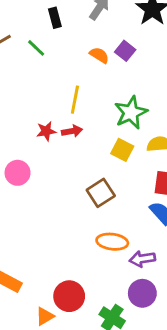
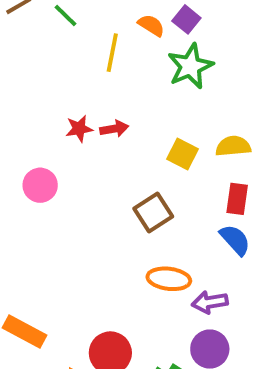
yellow line: (75, 100) -> (112, 53), moved
green star: (131, 113) -> (190, 66), moved

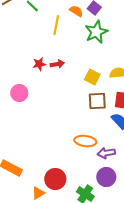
brown square: (153, 213) -> (97, 101), moved, turned 30

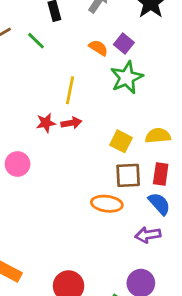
yellow line: (56, 25) -> (70, 90), moved
orange ellipse: (85, 141) -> (107, 204), moved
purple arrow: (106, 153) -> (148, 235), moved

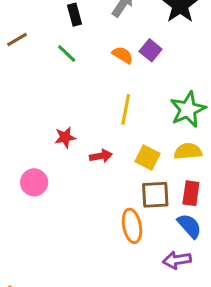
green line: (36, 41) -> (67, 53), moved
green star: (127, 78) -> (188, 109), moved
yellow line: (70, 90) -> (126, 109), moved
red arrow: (71, 123) -> (101, 156), moved
orange ellipse: (107, 204) -> (132, 226), turned 72

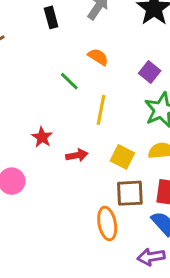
purple square: (151, 50) -> (150, 72), moved
green line: (67, 53) -> (69, 81), moved
red star: (65, 137) -> (42, 137), turned -30

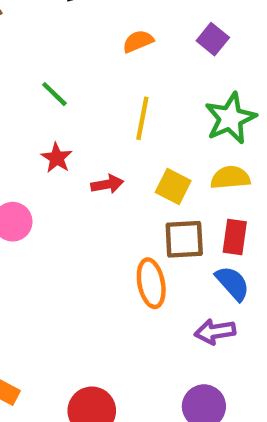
orange semicircle: (98, 57) -> (138, 41), turned -55
purple square: (150, 72) -> (213, 39), moved
green line: (69, 81) -> (54, 94), moved

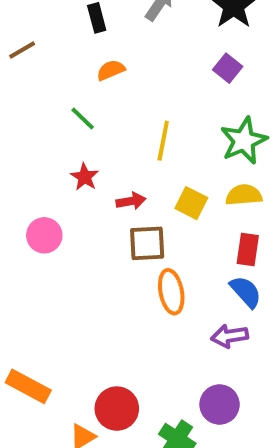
orange semicircle: (138, 41) -> (111, 70), moved
brown square: (184, 239) -> (147, 243), moved

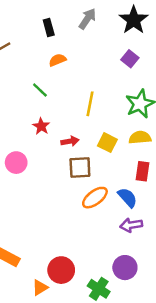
orange ellipse: (171, 292) -> (95, 198), turned 64
blue semicircle: (246, 292) -> (127, 198), moved

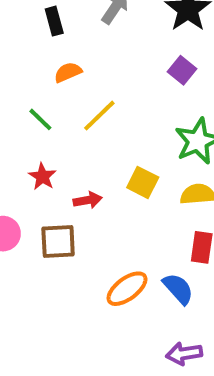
yellow line: (90, 104) -> (99, 116), moved, turned 35
yellow square: (107, 143) -> (143, 182), moved
brown square: (80, 168) -> (58, 241), moved
purple arrow: (131, 225) -> (184, 354), moved

